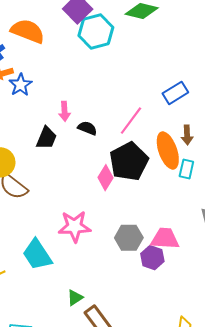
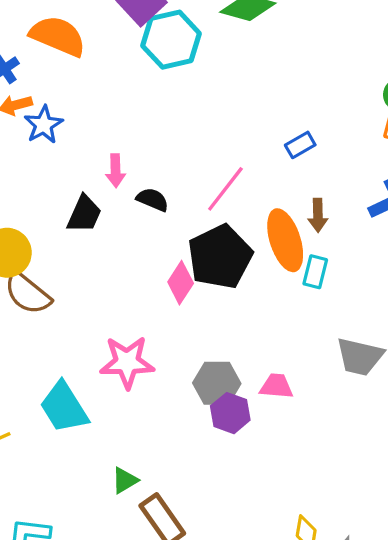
blue rectangle: (175, 93) -> (300, 145), size x0.7
pink trapezoid: (165, 239) -> (276, 386), size x0.7
purple hexagon: (152, 258) -> (230, 413), moved

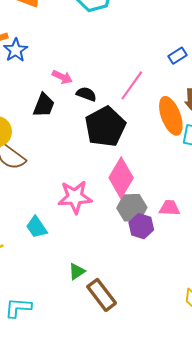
pink arrow: (116, 171) -> (62, 77), turned -60
black pentagon: (220, 257) -> (105, 127), moved
pink diamond: (181, 283) -> (121, 178), moved, size x1.5
cyan trapezoid: (64, 407) -> (37, 227), size x0.7

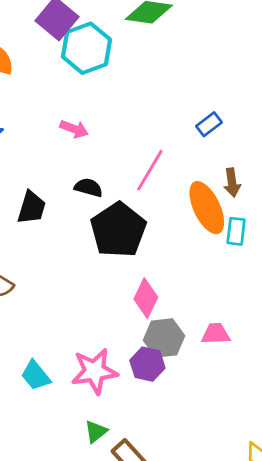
pink arrow: (62, 77) -> (74, 129), moved
pink diamond: (121, 178) -> (146, 298), size x0.7
pink star: (75, 197) -> (94, 371), moved
purple hexagon: (141, 226) -> (147, 364), moved

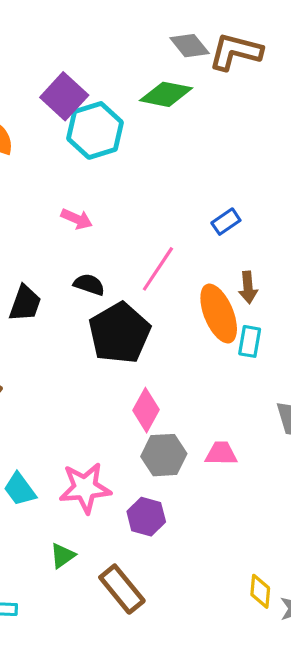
purple hexagon: (147, 364) -> (146, 517), moved
green triangle: (96, 432) -> (62, 556), moved

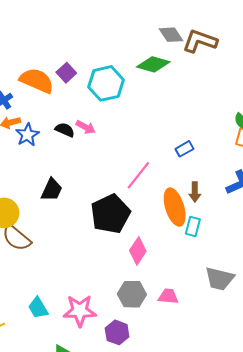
purple square: (64, 96) -> (66, 73), moved, size x0.7
pink arrow: (77, 219) -> (86, 127), moved
black semicircle: (89, 285) -> (65, 130), moved
pink diamond: (146, 410) -> (138, 251), moved

